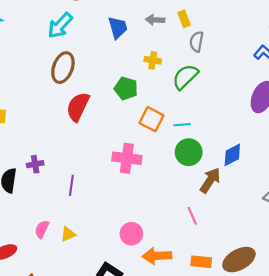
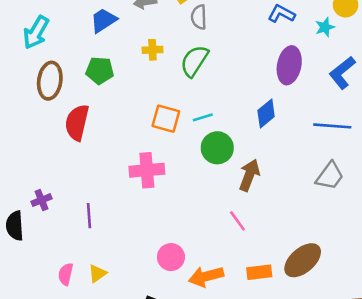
blue trapezoid: (118, 28) -> (104, 20), turned -95
green pentagon: (126, 88) -> (100, 70), moved
blue diamond: (232, 155) -> (266, 114), moved

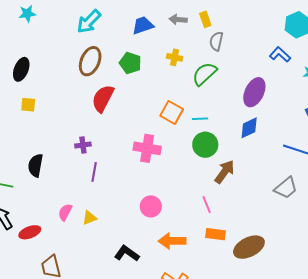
purple ellipse: (289, 65) -> (254, 92), moved
purple cross: (42, 200) -> (83, 145), moved
pink circle: (171, 257) -> (151, 206), moved
orange rectangle: (259, 272) -> (215, 234), moved

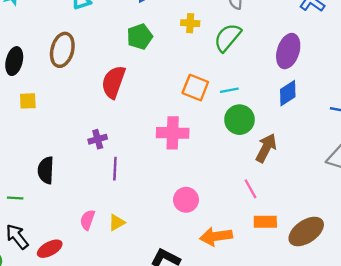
brown ellipse: (90, 61) -> (62, 50), moved
green pentagon: (130, 63) -> (140, 37), turned -30

